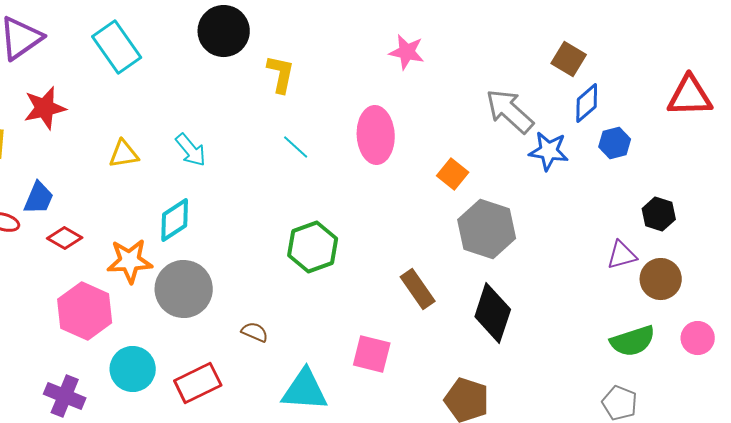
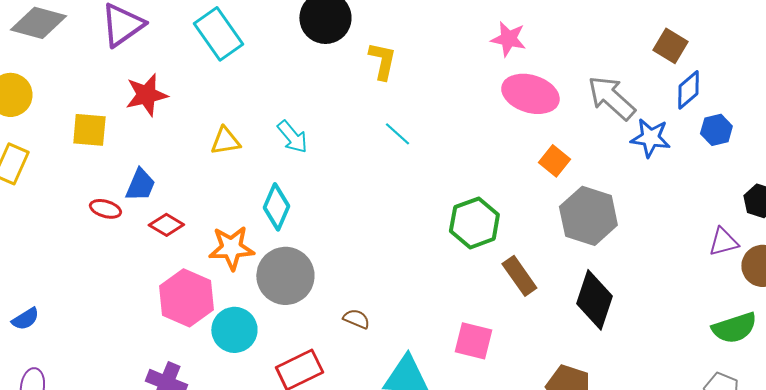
pink ellipse: (376, 135) -> (530, 94), moved, turned -70
cyan diamond: (175, 220) -> (276, 207), turned -33
green hexagon: (313, 247) -> (474, 223), moved
cyan circle: (133, 369) -> (234, 330), moved

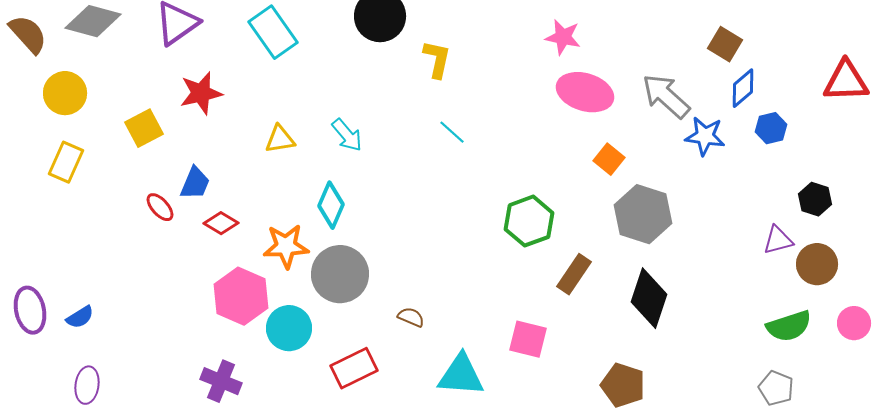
yellow square: (89, 130) -> (144, 128), turned -33
red ellipse: (105, 209) -> (160, 207), turned 32
brown rectangle: (519, 276) -> (574, 274), turned 69

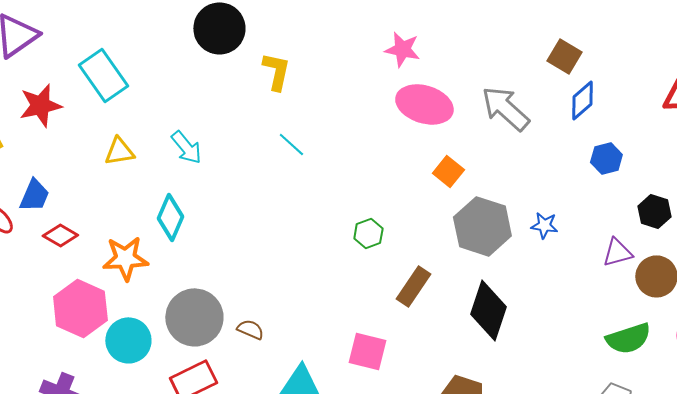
cyan rectangle: (273, 32) -> (103, 75), moved
blue hexagon: (771, 128) -> (606, 158), moved
blue star: (705, 136) -> (544, 225), moved, size x0.7
green hexagon: (529, 221) -> (368, 233), size x0.6
gray circle: (340, 274) -> (194, 317), moved

